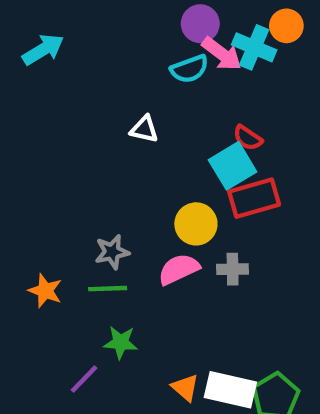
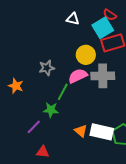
white triangle: (144, 129) -> (73, 19), moved
gray cross: (233, 269) -> (103, 76), size x1.6
green line: (108, 289) -> (63, 92), moved, turned -60

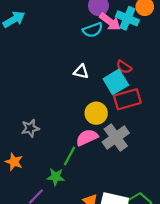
gray star: (47, 68) -> (30, 128), moved
gray cross: (103, 76) -> (116, 137), turned -35
orange star: (16, 86) -> (14, 162), moved

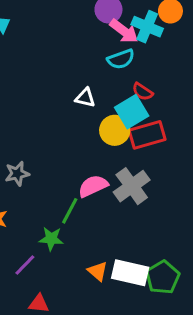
cyan semicircle: (93, 30) -> (121, 59), moved
yellow circle: (96, 113) -> (115, 130), moved

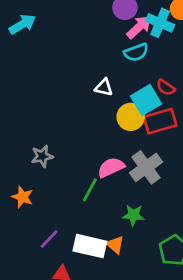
pink arrow: (124, 31) -> (139, 27), turned -80
red semicircle: (143, 92) -> (166, 87), moved
green star: (51, 239) -> (133, 215), moved
white rectangle: (130, 273) -> (90, 246), moved

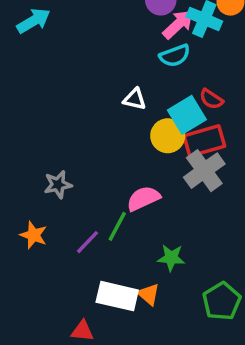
gray cross: (146, 167) -> (204, 171), moved
purple line: (49, 239) -> (88, 242), moved

